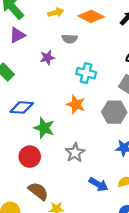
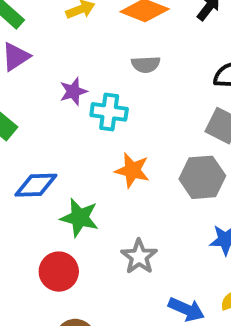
gray semicircle: (70, 39) -> (146, 64), moved
cyan cross: (86, 73) -> (109, 112), moved

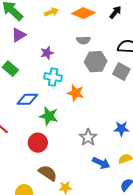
cyan cross: (109, 112) -> (53, 77), moved
gray hexagon: (202, 177) -> (96, 62), moved
gray star: (139, 257) -> (88, 137), moved

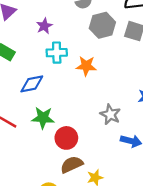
green star: (49, 116) -> (43, 118), moved
red circle: (38, 143) -> (66, 138), moved
brown semicircle: (48, 173) -> (72, 165), turned -48

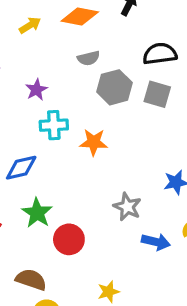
green star: (43, 118) -> (37, 213), turned 30
brown semicircle: (72, 165) -> (31, 280), moved, turned 45

